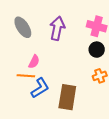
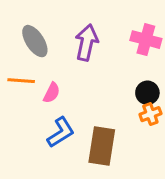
black circle: (97, 50) -> (147, 93), moved
orange line: (26, 76) -> (21, 81), moved

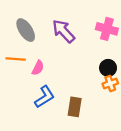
purple arrow: (87, 43) -> (63, 31), turned -55
brown rectangle: (102, 146) -> (75, 107), size x0.7

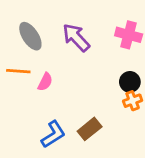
blue L-shape: (45, 97) -> (53, 134), moved
brown rectangle: (75, 107) -> (90, 129), turned 42

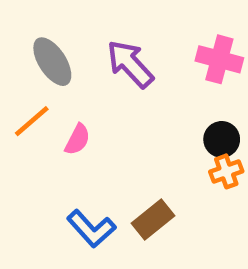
orange line: (18, 71) -> (32, 121), turned -45
blue L-shape: (53, 134) -> (91, 229), turned 80

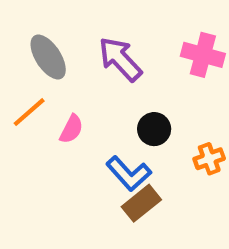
black circle: (222, 139) -> (154, 129), moved
blue L-shape: (91, 229) -> (129, 174), moved

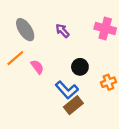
purple arrow: (120, 59) -> (62, 31), size x0.6
pink semicircle: (71, 129) -> (37, 67), turned -64

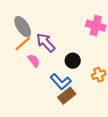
purple arrow: (62, 31) -> (46, 43), moved, size x1.5
orange line: (15, 58) -> (23, 44), moved

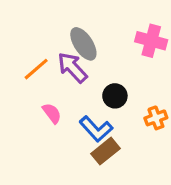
gray ellipse: (23, 27) -> (83, 44), moved
pink semicircle: (34, 61) -> (52, 113), moved

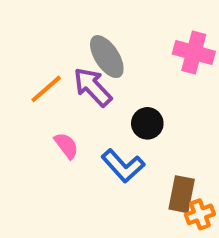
orange cross: (156, 118) -> (200, 214), moved
brown rectangle: (105, 151) -> (182, 194), moved, turned -40

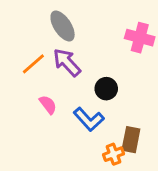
gray ellipse: (107, 57) -> (63, 26), moved
orange cross: (200, 214) -> (113, 154), moved

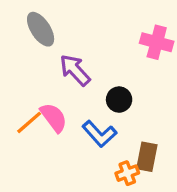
gray ellipse: (63, 26) -> (41, 29), moved
orange line: (33, 64) -> (29, 122), moved
pink semicircle: (48, 105) -> (54, 118), size x1.4

